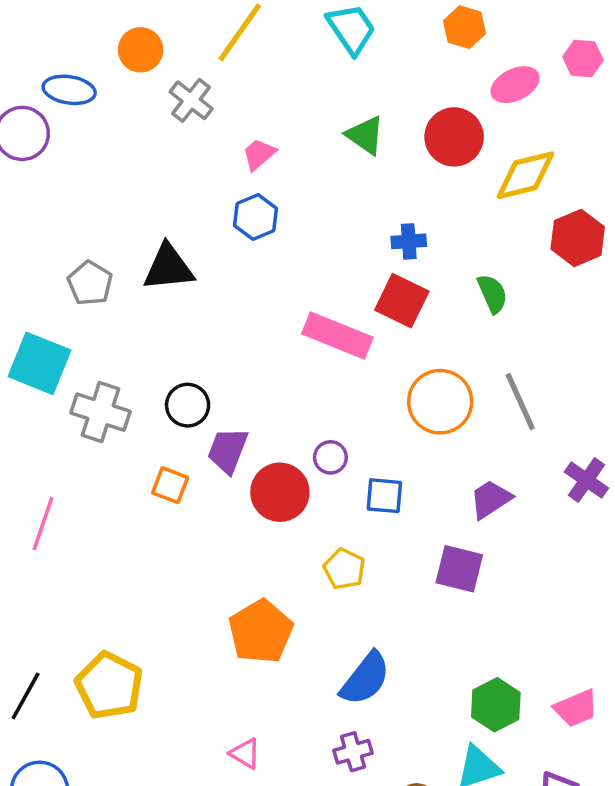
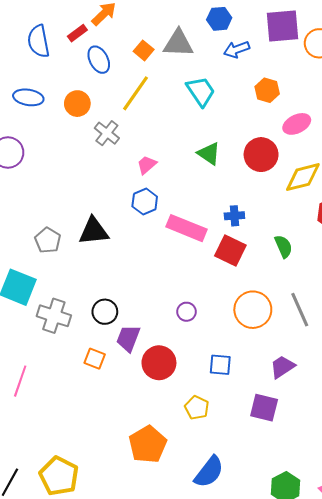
blue ellipse: (69, 90) -> (28, 97), moved
pink rectangle: (337, 335) -> (187, 228), moved
purple circle: (330, 457) -> (187, 312), moved

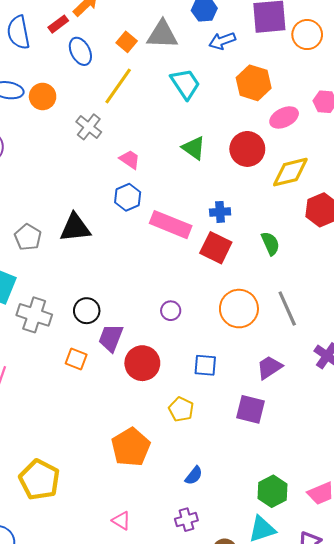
orange hexagon: (267, 90) -> (254, 83), size x1.4
orange circle: (77, 104) -> (43, 96), moved
pink trapezoid: (147, 165) -> (130, 159), turned 75
blue semicircle: (209, 472) -> (194, 476), size x0.6

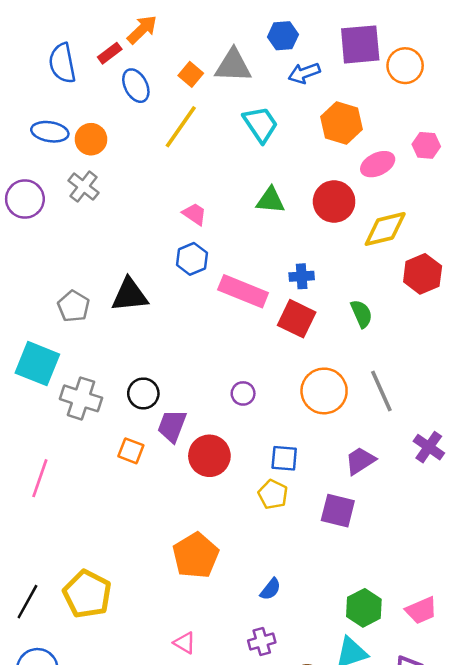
gray cross: (89, 127) -> (84, 187), moved
green triangle: (194, 148) -> (270, 200), turned -30
yellow pentagon: (181, 409) -> (273, 494), moved

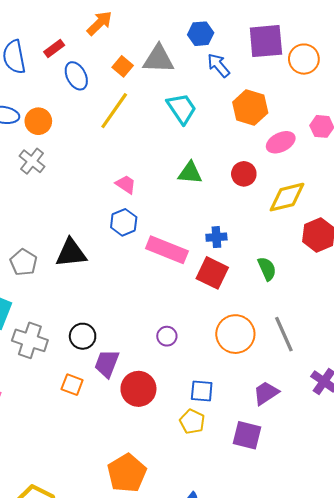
orange arrow: (142, 30) -> (99, 23), moved
blue arrow: (304, 73) -> (219, 65), turned 70
red circle: (334, 202) -> (244, 174), size x0.7

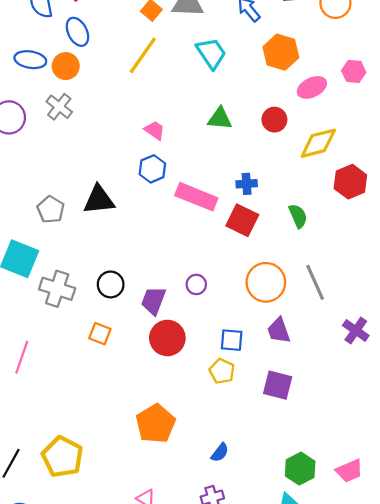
blue ellipse: (76, 76) -> (77, 32), moved
purple trapezoid: (107, 364) -> (153, 301), moved
purple trapezoid: (266, 393) -> (279, 330), moved, turned -76

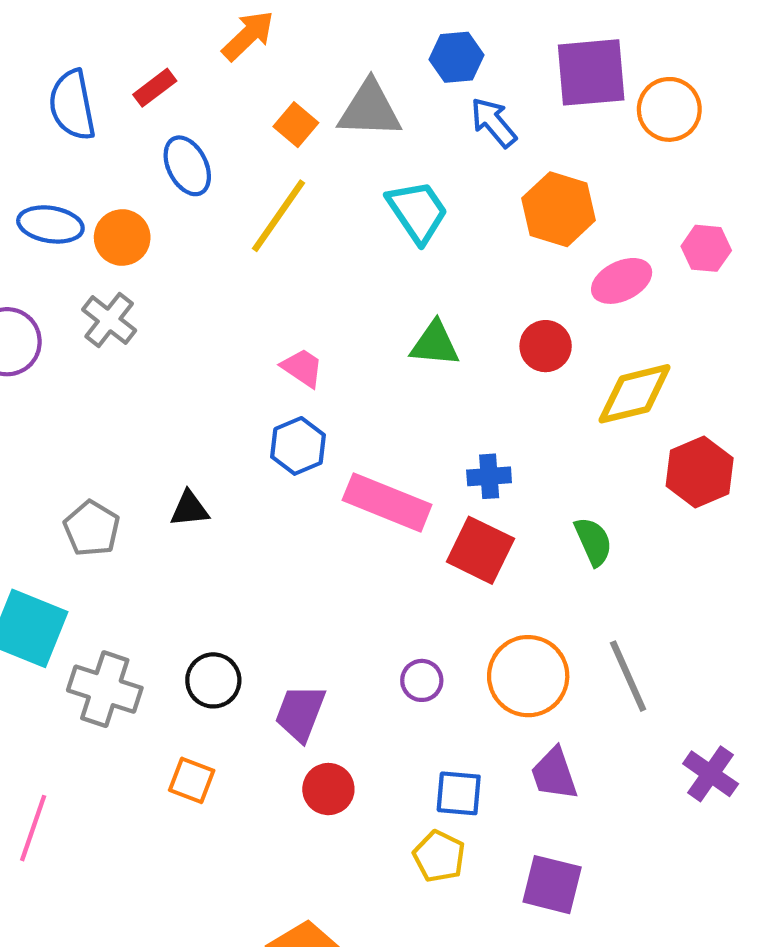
blue ellipse: (77, 32) -> (187, 166), moved
black triangle: (99, 200) -> (189, 509), size x0.6
purple circle: (196, 284) -> (422, 680), moved
red circle: (167, 338) -> (328, 789), size x0.7

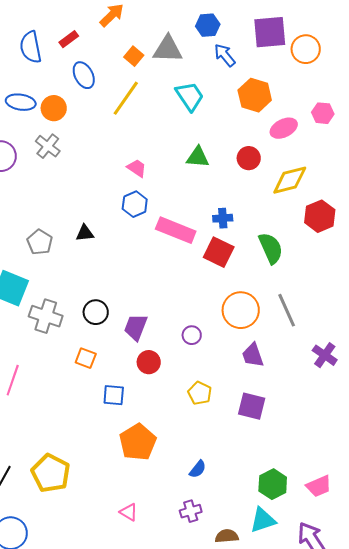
green semicircle: (593, 541) -> (271, 248), size x1.4
purple circle: (422, 680) -> (192, 335), moved
blue square: (459, 793) -> (114, 395), moved

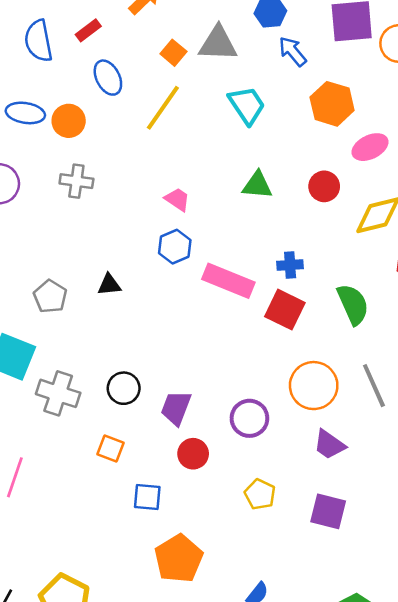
gray cross: (48, 146) -> (76, 181), moved, turned -30
purple circle: (192, 335) -> (249, 418), size x1.5
purple trapezoid: (253, 355) -> (329, 445), turned -36

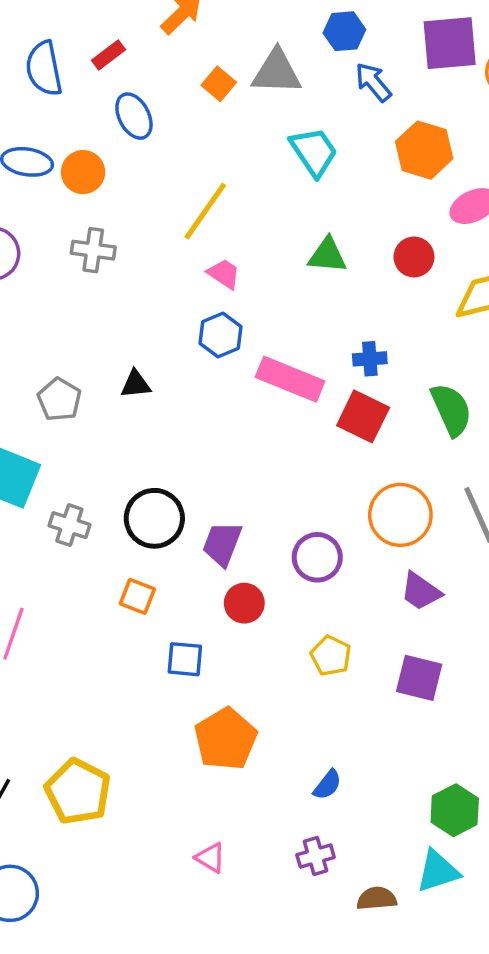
yellow line: (163, 108) -> (205, 211), moved
black circle: (124, 388) -> (154, 518), size x1.4
gray cross: (58, 393) -> (69, 525), size x0.7

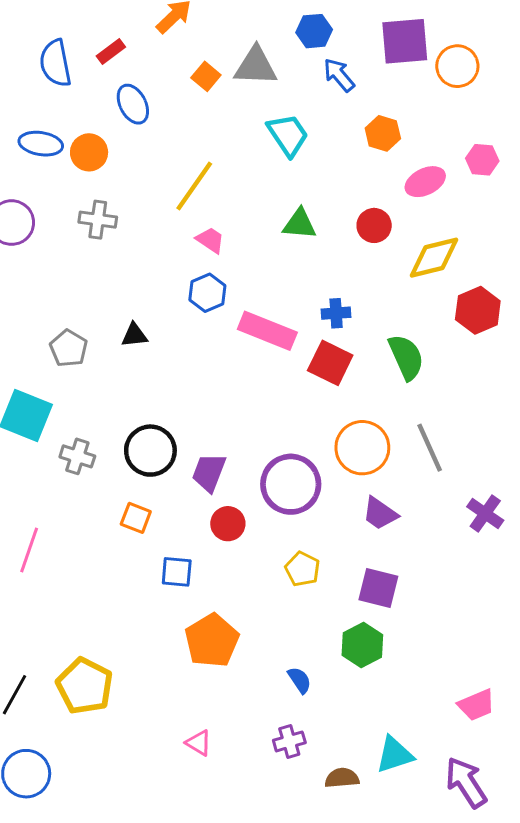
orange hexagon: (424, 150) -> (383, 133), size x0.7
purple circle: (317, 557) -> (291, 484), size x1.4
blue semicircle: (327, 785) -> (300, 680), turned -72
green hexagon: (455, 810) -> (362, 645), moved

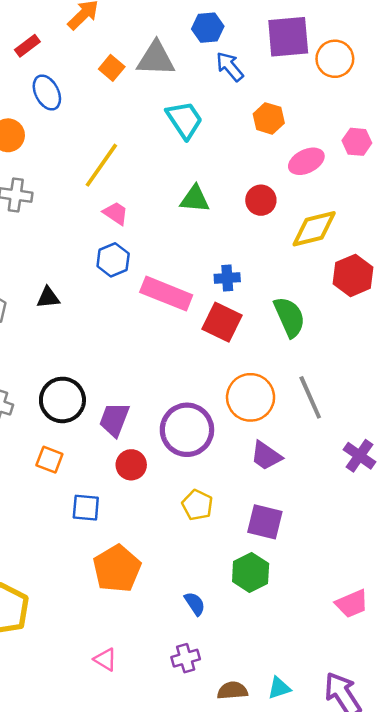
pink trapezoid: (476, 705) -> (352, 604), moved
cyan triangle: (395, 755) -> (279, 688), moved, size x0.7

